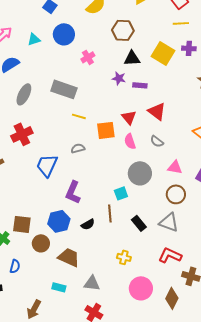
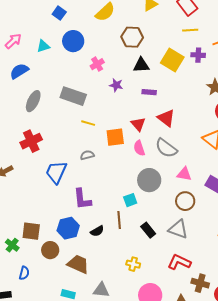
purple star: (119, 78) -> (116, 85), moved
gray semicircle: (157, 141) -> (166, 148), size x1.6
purple L-shape: (73, 192) -> (82, 199), turned -30

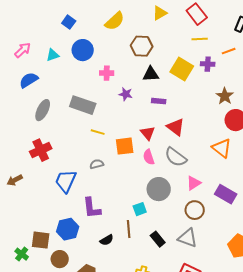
pink cross: (97, 64) -> (107, 73), turned 32
pink triangle: (184, 174) -> (194, 183), turned -42
blue hexagon: (68, 228) -> (68, 229), moved

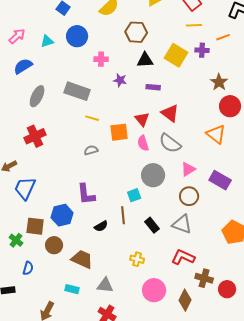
blue trapezoid: (66, 181) -> (25, 188), moved

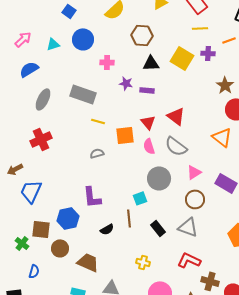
purple rectangle: (153, 87) -> (147, 90), moved

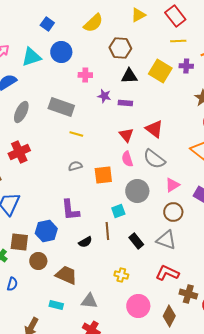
cyan triangle: (53, 44) -> (31, 57), size x1.5
orange square: (125, 135) -> (103, 175), moved

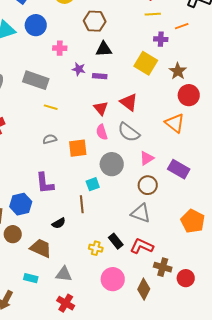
yellow square: (160, 71) -> (146, 63), moved
black rectangle: (136, 241) -> (116, 241), moved
black semicircle: (85, 242) -> (59, 223), moved

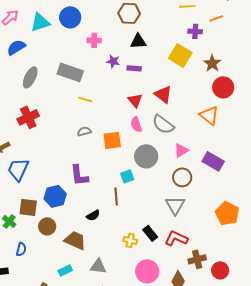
gray triangle: (141, 213) -> (175, 205), turned 40
brown cross: (163, 267) -> (197, 259), turned -30
cyan rectangle: (31, 278) -> (65, 270), turned -40

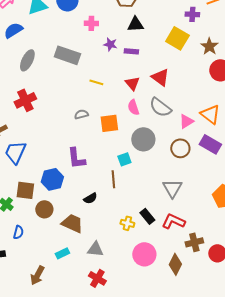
yellow line: (85, 99) -> (96, 82), moved
orange triangle: (209, 115) -> (210, 114), moved
pink triangle: (181, 150) -> (186, 121), moved
brown circle: (182, 177) -> (180, 148), moved

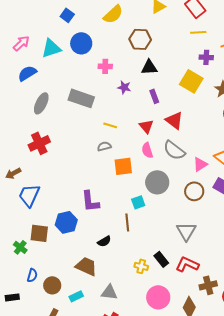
purple rectangle: (131, 51) -> (154, 96), moved, turned 64
gray semicircle: (81, 114) -> (104, 146), moved
brown circle: (44, 209) -> (52, 285), moved

